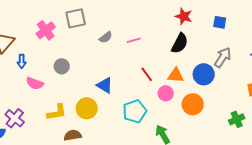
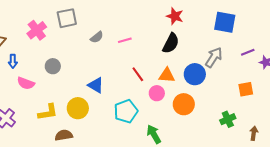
blue square: (220, 22) -> (225, 22), moved, size x1.6

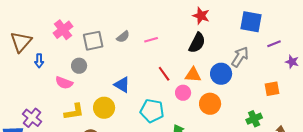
gray square: (67, 18) -> (93, 41), moved
purple line: (248, 52) -> (274, 44), moved
pink semicircle: (26, 83) -> (64, 83), moved
cyan pentagon: (126, 111) -> (152, 111), turned 30

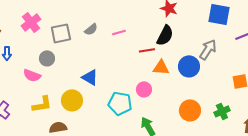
red line: (164, 74) -> (147, 50), moved, turned -63
pink circle: (183, 93) -> (144, 89), moved
orange circle: (210, 104) -> (190, 110), moved

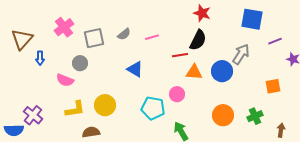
blue triangle: (90, 77) -> (135, 69), moved

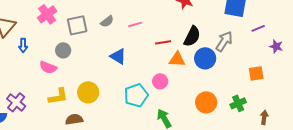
black semicircle: (198, 40) -> (192, 36), moved
cyan pentagon: (153, 108) -> (136, 95), turned -30

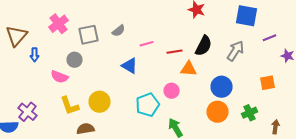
pink line: (135, 24) -> (146, 44), moved
blue circle: (205, 58) -> (222, 87), moved
yellow L-shape: (58, 96) -> (70, 106), turned 80

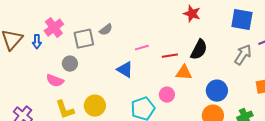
gray semicircle: (118, 31) -> (106, 30), moved
gray arrow: (236, 51) -> (243, 55), moved
blue arrow: (34, 55) -> (37, 42), moved

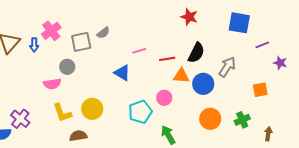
gray arrow: (243, 55) -> (227, 67), moved
pink semicircle: (55, 81) -> (52, 84), turned -30
blue circle: (217, 91) -> (203, 84), moved

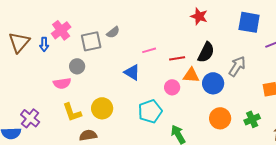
pink circle: (164, 98) -> (172, 87), moved

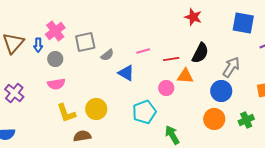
gray semicircle: (113, 32) -> (107, 55), moved
gray circle: (77, 66) -> (55, 59), moved
blue circle: (213, 83) -> (221, 91), moved
purple cross: (30, 118) -> (14, 93), moved

